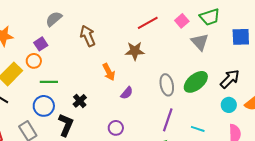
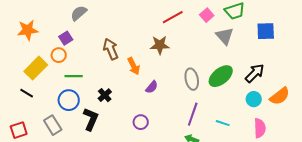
brown arrow: (88, 36) -> (111, 49), moved

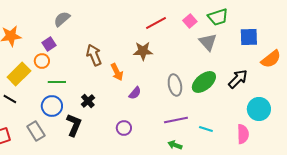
orange semicircle: (280, 96) -> (271, 59), moved
cyan circle: (254, 99) -> (259, 109), moved, size x1.5
purple line: (193, 114) -> (176, 120), turned 60

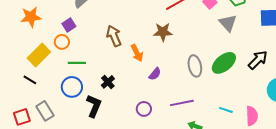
purple line: (176, 120) -> (182, 103), moved
gray rectangle: (36, 131) -> (45, 111), moved
pink semicircle: (243, 134) -> (252, 116), moved

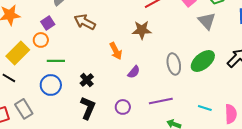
brown arrow: (114, 36) -> (85, 22), moved, turned -40
black L-shape: (94, 106) -> (88, 108), moved

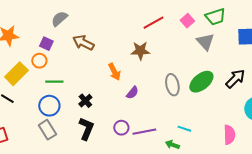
purple square: (48, 23) -> (46, 44), turned -32
purple line: (161, 101) -> (144, 132), moved
cyan line: (205, 108) -> (184, 129), moved
gray rectangle: (24, 109) -> (47, 130), moved

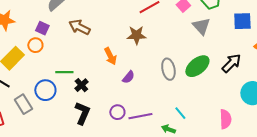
green line: (54, 82) -> (64, 72), moved
cyan line: (184, 129) -> (180, 113), turned 32
gray rectangle: (47, 130) -> (23, 104), moved

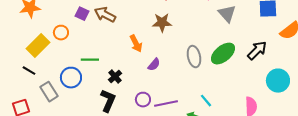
purple square: (42, 28) -> (82, 14), moved
black cross: (81, 85) -> (115, 77), moved

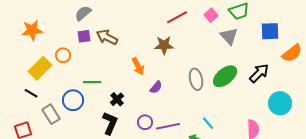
purple square: (82, 14) -> (84, 36), turned -32

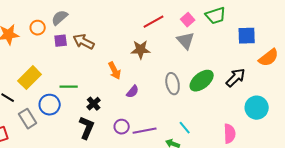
gray triangle: (229, 36) -> (186, 41), moved
orange circle: (63, 55) -> (38, 28), moved
yellow rectangle: (40, 68) -> (30, 78), moved

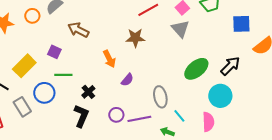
purple square: (61, 41) -> (54, 52), moved, turned 32
gray ellipse: (173, 84) -> (160, 97), moved
cyan circle: (257, 108) -> (220, 96), moved
pink semicircle: (230, 134) -> (208, 122), moved

